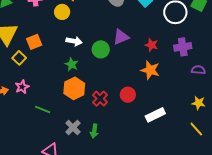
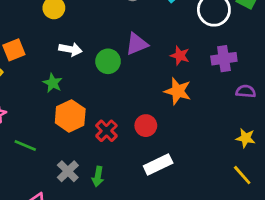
green star: (72, 64) -> (53, 83), moved
white rectangle: (155, 115) -> (158, 164), moved

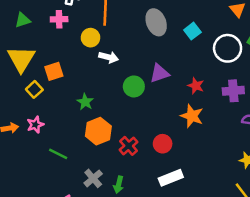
white arrow: (70, 49) -> (109, 57), moved

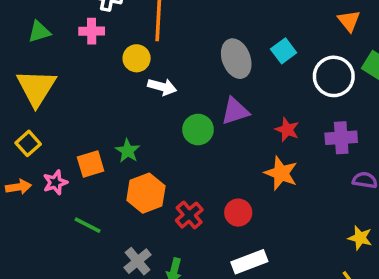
gray ellipse: (156, 22) -> (236, 59), moved
orange square: (54, 71) -> (91, 164), moved
yellow square: (34, 89) -> (28, 143), moved

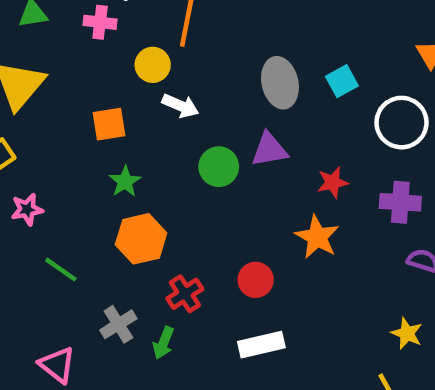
red star: (287, 130) -> (333, 182), turned 30
orange square: (91, 164) -> (109, 124), moved
red cross: (189, 215) -> (185, 294), moved

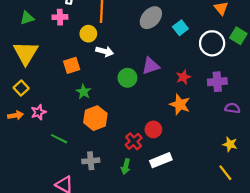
gray ellipse: (280, 83) -> (151, 18), moved, turned 65
red cross: (185, 294) -> (134, 141), moved
gray cross: (118, 324) -> (91, 161), turned 35
green arrow: (163, 343) -> (126, 167), moved

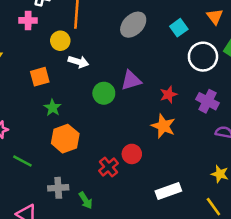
cyan square: (180, 28) -> (179, 28), moved
purple cross: (217, 82) -> (208, 101), turned 30
white rectangle: (161, 160) -> (168, 191), moved
green arrow: (126, 167) -> (86, 200), moved, turned -48

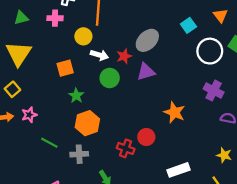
gray ellipse: (133, 25) -> (147, 40), moved
green circle: (104, 93) -> (110, 78), moved
red star: (168, 95) -> (124, 56), moved
red cross: (108, 167) -> (126, 148), turned -30
gray cross: (58, 188) -> (79, 154), moved

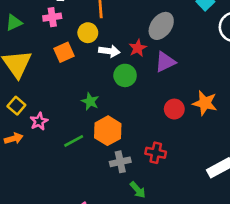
orange square: (65, 68) -> (64, 52), moved
pink star: (29, 115) -> (39, 121), moved
red circle: (146, 137) -> (174, 109), moved
green line: (49, 143) -> (74, 141), moved, turned -48
gray cross: (79, 154) -> (120, 162), moved

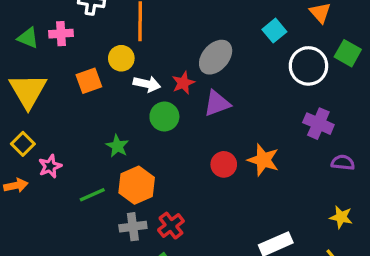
pink cross: (52, 17) -> (61, 34), moved
green triangle: (14, 23) -> (28, 38), turned 42
red cross: (156, 153) -> (171, 226), moved, turned 36
gray cross: (120, 162) -> (133, 227), moved

